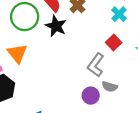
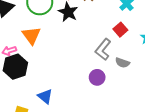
gray semicircle: (110, 87) -> (122, 63), moved

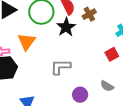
gray L-shape: (103, 49) -> (60, 67), moved, turned 40

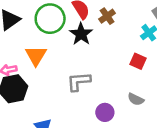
red square: (112, 54) -> (138, 61), turned -32

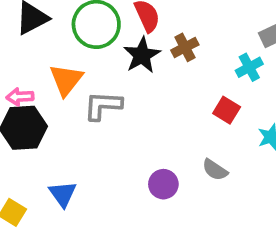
brown cross: (107, 16) -> (185, 47), moved
gray L-shape: (79, 82) -> (103, 106), moved

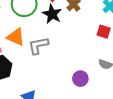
orange triangle: (66, 80) -> (16, 37), turned -30

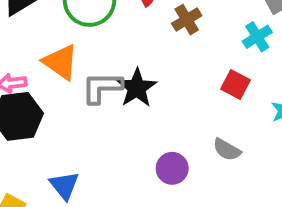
black star: (52, 14) -> (137, 88), moved

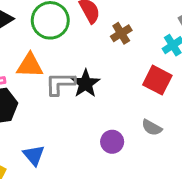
orange triangle: (61, 62) -> (30, 65), turned -32
red square: (235, 85) -> (157, 80), size x1.4

